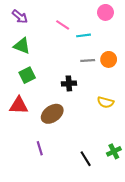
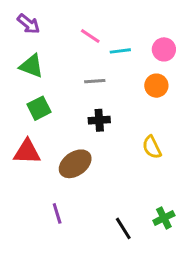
pink circle: (105, 12) -> (164, 49), moved
gray line: (88, 60) -> (95, 81), moved
yellow semicircle: (105, 102) -> (152, 147), turned 49

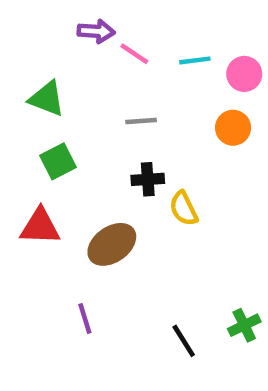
purple arrow: (29, 24) -> (96, 31), moved, turned -35
cyan line: (120, 51) -> (195, 60), moved
yellow semicircle: (152, 147) -> (184, 209), moved

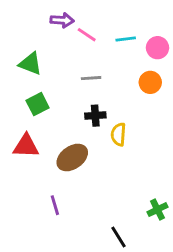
yellow semicircle: (184, 209) -> (118, 134), turned 30
black line: (184, 341) -> (118, 237), moved

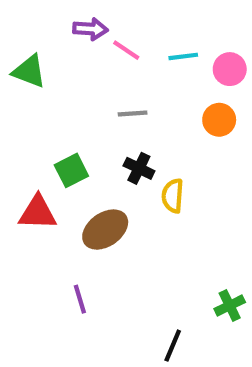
green triangle: (30, 64) -> (29, 71), moved
green square: (38, 104) -> (71, 170), moved
black cross: (95, 116) -> (139, 168), turned 30
black line: (118, 237) -> (173, 346), turned 55

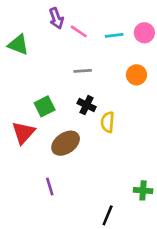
purple arrow: (90, 29) -> (56, 18), turned 66
pink circle: (230, 69) -> (144, 33), moved
red triangle: (38, 213) -> (23, 133), turned -50
green cross: (230, 305) -> (143, 190), turned 30

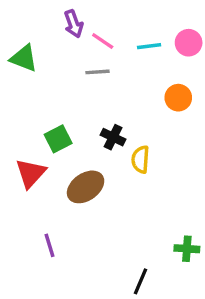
gray line: (83, 71) -> (98, 72), moved
purple line: (50, 187) -> (49, 245), moved

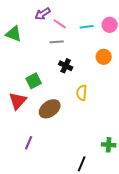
purple arrow: (74, 24) -> (43, 14), turned 77
black cross: (113, 137) -> (66, 66), moved
purple line: (49, 245) -> (29, 143), turned 40

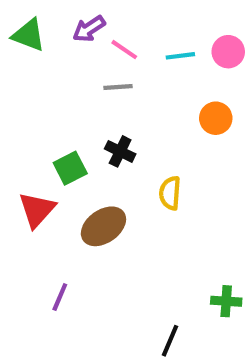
green triangle: (14, 34) -> (29, 35), moved
black cross: (66, 66) -> (120, 151), moved

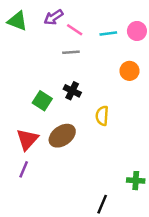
green square: (70, 168) -> (42, 101), turned -30
red triangle: (37, 210) -> (27, 139), moved
purple line: (60, 297) -> (24, 169), moved

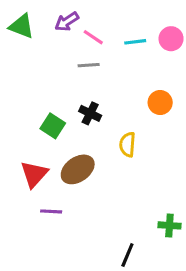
orange circle: (129, 71) -> (160, 103), moved
purple line: (24, 169) -> (51, 211), moved, turned 70

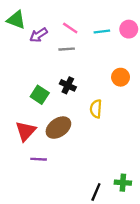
purple arrow: (67, 22) -> (39, 35), moved
green cross: (169, 225) -> (123, 183), moved

